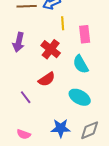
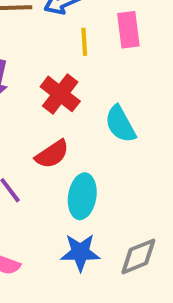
pink rectangle: (85, 34) -> (128, 30), moved
cyan ellipse: (80, 97) -> (82, 196), moved, turned 70

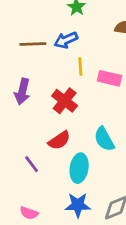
pink rectangle: (128, 30) -> (109, 78), moved, turned -70
cyan semicircle: (120, 124) -> (104, 139), moved

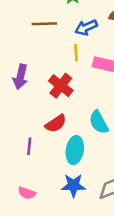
blue arrow: (66, 40) -> (86, 27), moved
brown line: (33, 44) -> (44, 24), moved
purple line: (32, 164) -> (29, 146), turned 42

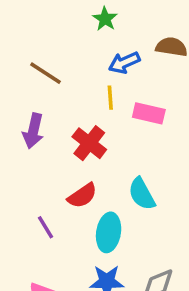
brown line: (44, 24) -> (46, 73), moved, turned 35
purple line: (29, 146) -> (46, 227), turned -36

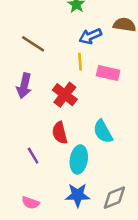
red semicircle: (82, 196) -> (60, 133), turned 110

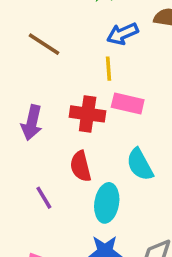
pink rectangle: (108, 73) -> (128, 103), moved
purple arrow: (24, 86) -> (32, 123), moved
red cross: (65, 95) -> (88, 114), turned -30

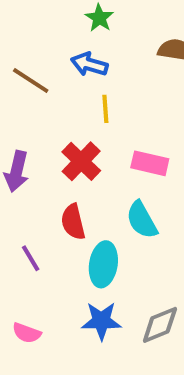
blue arrow: (122, 34) -> (89, 64), moved, turned 40
pink rectangle: (128, 103) -> (150, 163), moved
red cross: (88, 114) -> (81, 161), turned 36

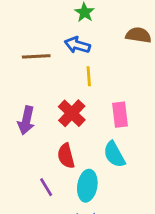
brown line: (31, 81) -> (36, 56), turned -36
pink rectangle: (150, 163) -> (120, 115), turned 70
purple line: (31, 258) -> (46, 187), moved

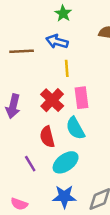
pink rectangle: (120, 115) -> (81, 98), moved
cyan semicircle: (114, 154) -> (75, 128), moved
cyan ellipse: (87, 186) -> (66, 162), turned 45

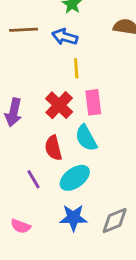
brown line: (22, 51) -> (23, 30), moved

